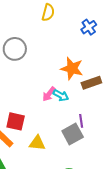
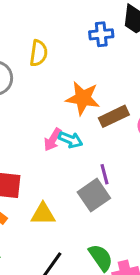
yellow semicircle: (48, 12) -> (39, 53), moved
blue cross: (89, 27) -> (101, 34), turned 35

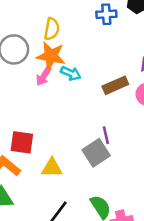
orange star: (83, 98) -> (51, 56), moved
pink arrow: (53, 140) -> (44, 76), moved
cyan arrow: (71, 140) -> (71, 73), moved

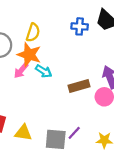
purple line: (106, 135) -> (74, 133), moved, turned 48
gray square: (96, 153) -> (56, 139), turned 30
yellow triangle: (52, 168) -> (23, 133), moved

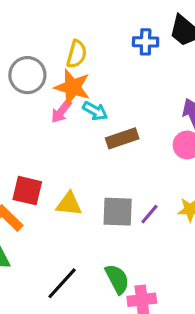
brown rectangle: (79, 86) -> (122, 138), moved
purple line: (74, 133) -> (149, 214), moved

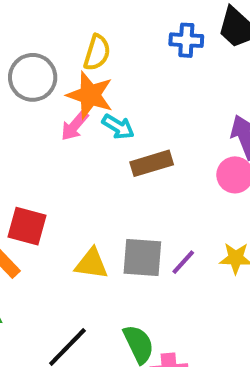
yellow triangle: (69, 204) -> (92, 264), moved

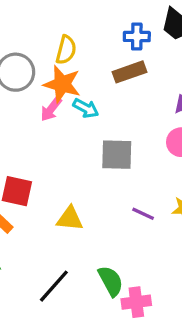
brown rectangle: (152, 163) -> (129, 72), moved
gray square: (142, 257) -> (117, 155), moved
purple line: (183, 262) -> (143, 214), turned 75

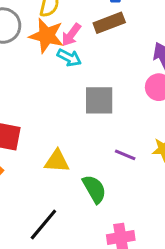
pink arrow: (51, 109) -> (71, 35), moved
green semicircle: (111, 281) -> (94, 189), moved

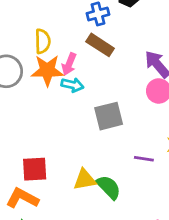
brown rectangle: (109, 23) -> (100, 45), turned 68
green semicircle: (94, 189) -> (109, 187), moved

